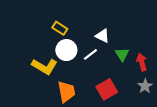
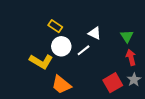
green triangle: (122, 54) -> (127, 36), moved
red square: (107, 89) -> (113, 83), moved
orange trapezoid: (66, 92) -> (61, 85), turned 140

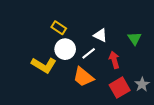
red arrow: (131, 57) -> (114, 60), moved
orange trapezoid: (61, 85) -> (83, 77), moved

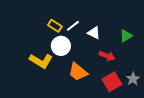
green triangle: (135, 38) -> (126, 36), turned 32
white line: (89, 53) -> (73, 26), moved
red arrow: (114, 60) -> (107, 56), turned 126

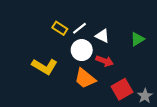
white circle: (61, 46) -> (82, 50), moved
red arrow: (107, 56) -> (105, 61), moved
gray star: (133, 79) -> (145, 96), moved

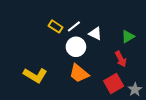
red arrow: (105, 61) -> (121, 59), moved, turned 42
yellow L-shape: (45, 66) -> (35, 75), moved

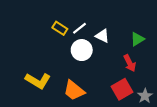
orange trapezoid: (79, 73) -> (74, 90), moved

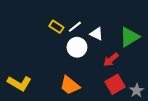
green triangle: (137, 39) -> (129, 37), size x1.5
red arrow: (130, 63) -> (111, 60), moved, turned 77
yellow L-shape: (38, 81) -> (19, 83), moved

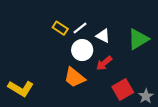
red arrow: (111, 60) -> (104, 63), moved
orange trapezoid: (70, 85) -> (75, 77), moved

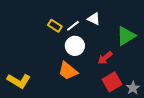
white triangle: (103, 36) -> (94, 19), moved
red arrow: (104, 63) -> (105, 58), moved

